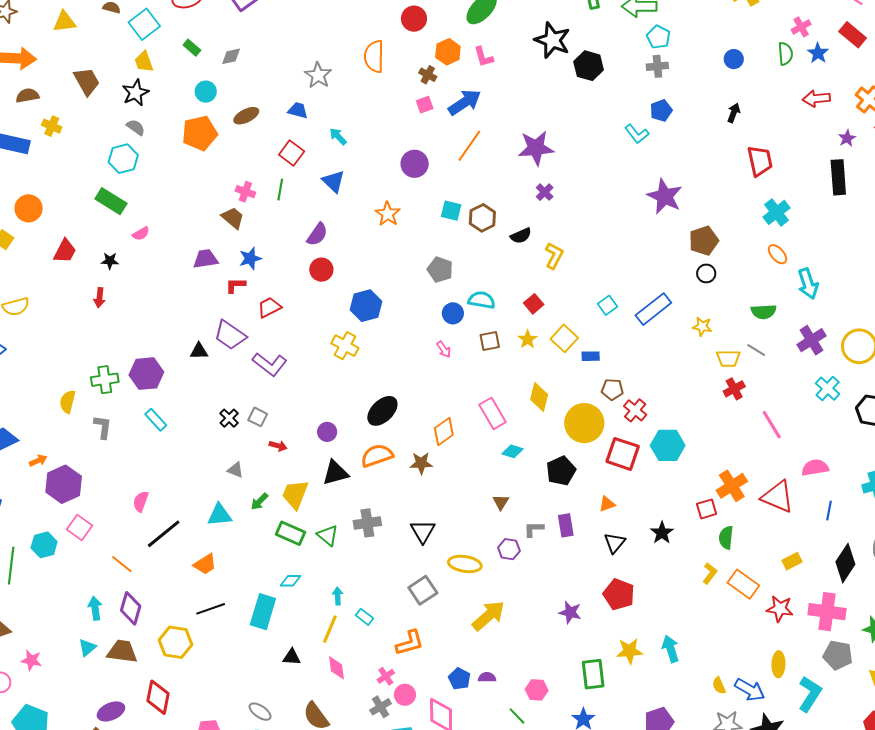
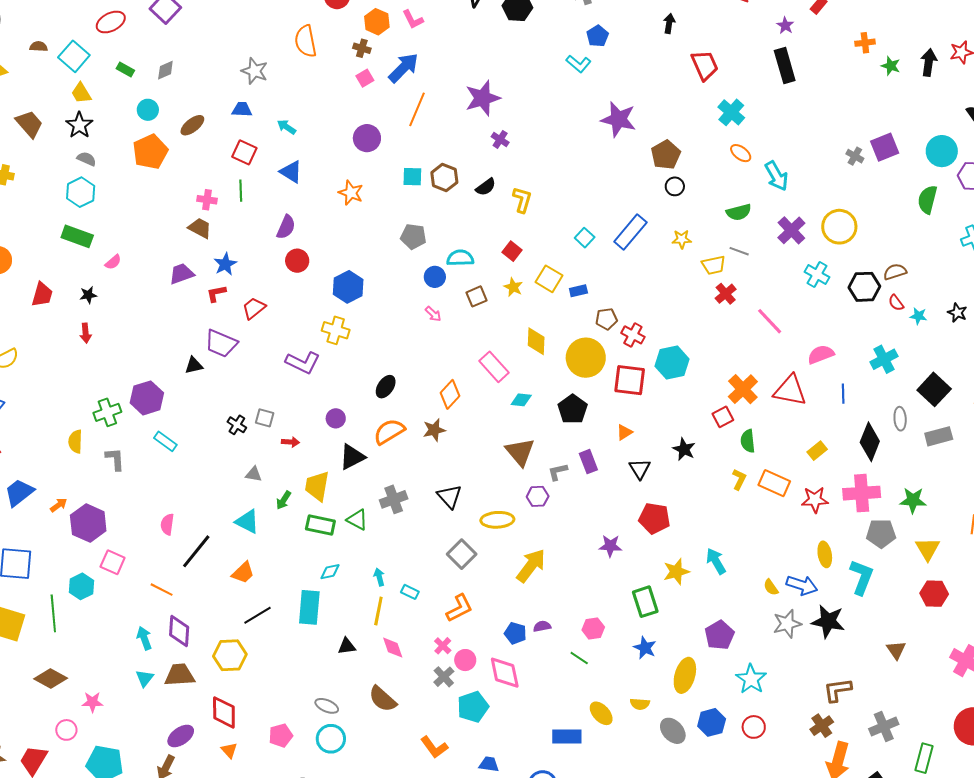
purple L-shape: (270, 364) -> (303, 363), moved
black ellipse: (382, 411) -> (386, 387), size x0.7
brown triangle: (501, 502) -> (520, 452), size x1.8
cyan triangle: (220, 515) -> (247, 522), turned 44

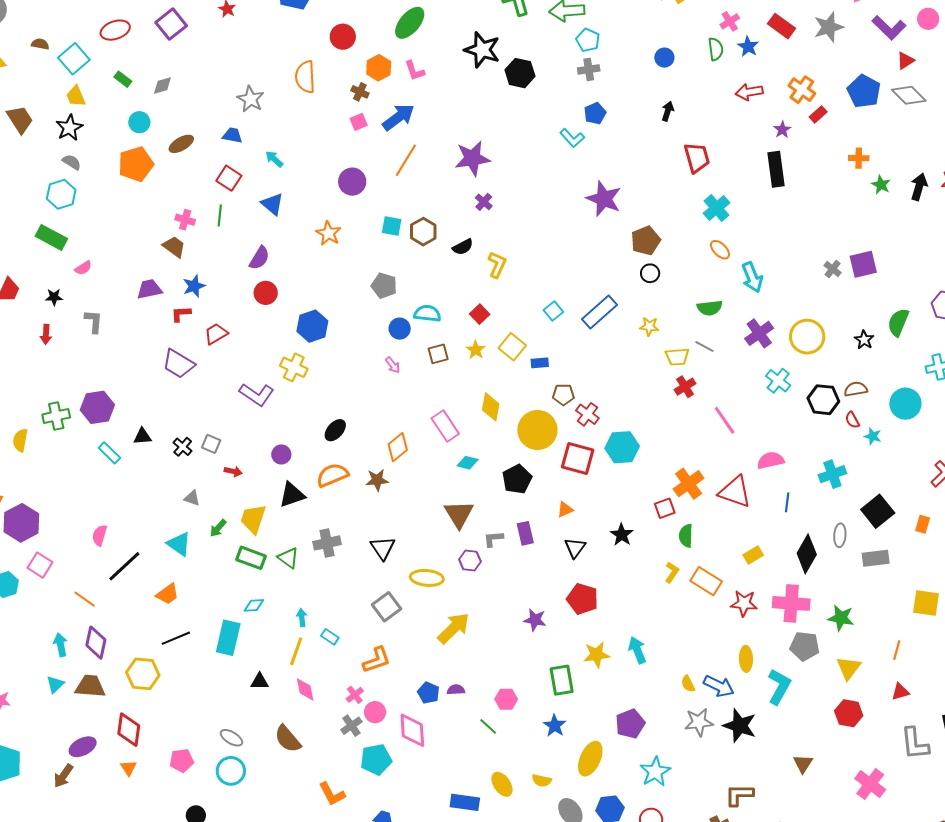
cyan circle: (942, 151) -> (905, 404), moved
black star: (957, 313) -> (864, 340), moved
black triangle: (194, 365) -> (142, 436), moved
gray L-shape: (115, 459) -> (94, 321), moved

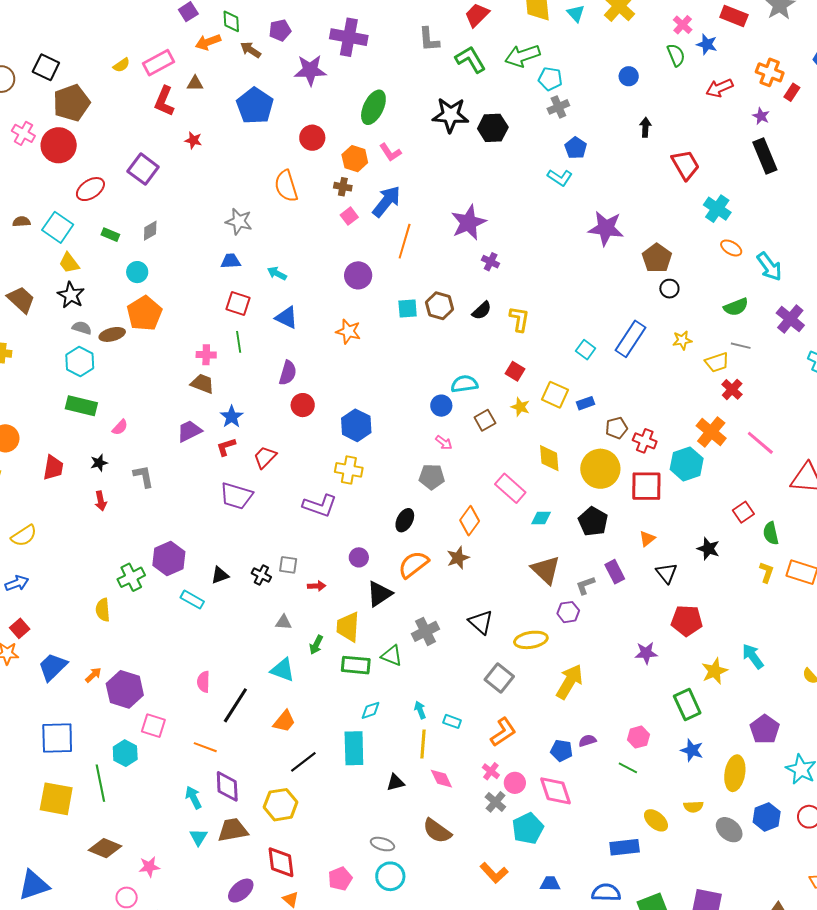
brown ellipse: (181, 144) -> (112, 334), moved, turned 30
gray pentagon: (384, 286) -> (432, 477), moved
pink line: (725, 420) -> (760, 443), moved
orange cross: (689, 484) -> (711, 432), moved

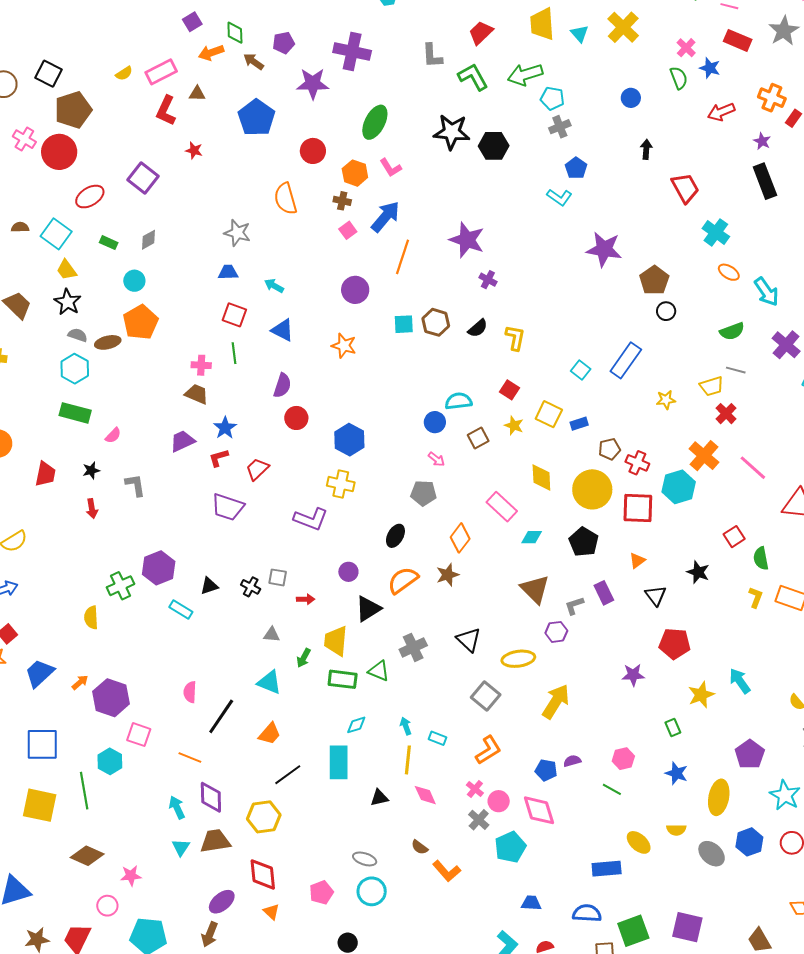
purple star: (469, 223) -> (467, 240), turned -30
yellow star: (682, 340) -> (666, 400), moved
green rectangle: (687, 705) -> (673, 727), size x0.6
brown semicircle: (437, 831) -> (420, 847), size x0.6
orange L-shape: (494, 873) -> (447, 871), moved

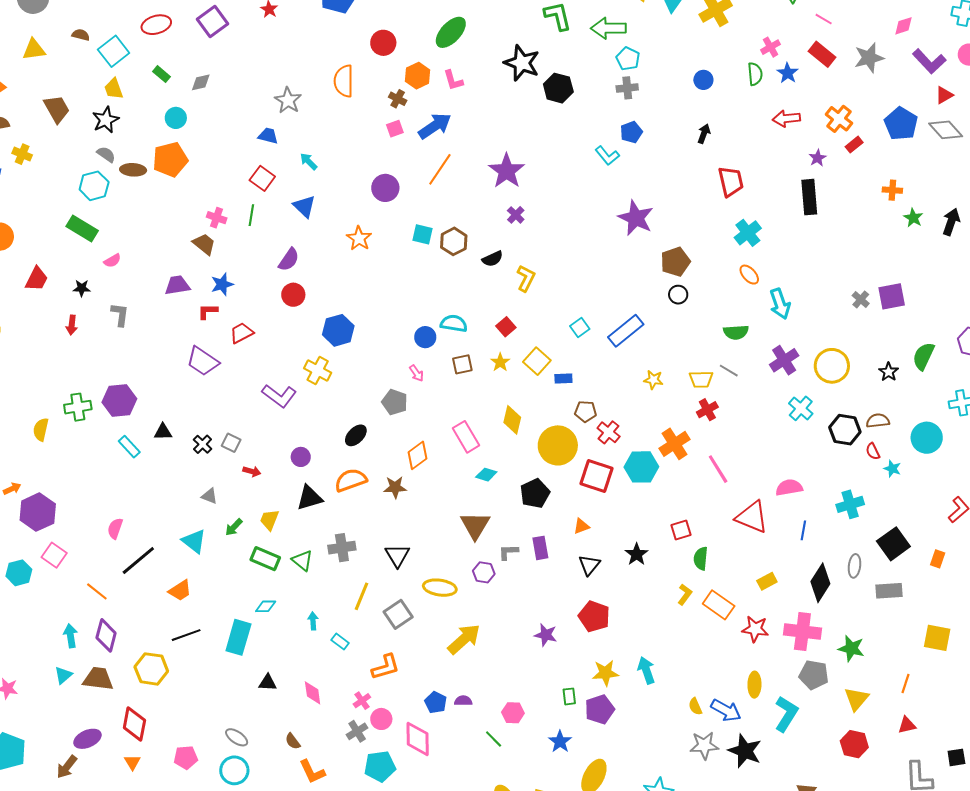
yellow trapezoid: (336, 641) -> (269, 520), size x0.7
purple pentagon: (750, 754) -> (600, 709), moved
yellow line: (408, 760) -> (361, 596), moved

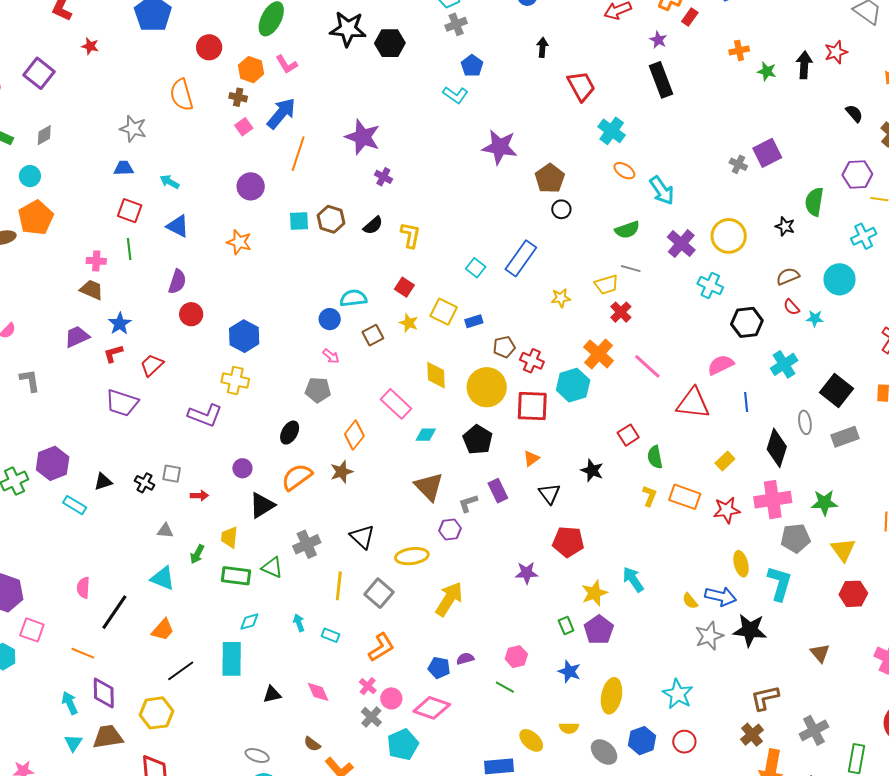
black hexagon: (845, 430) -> (747, 322), moved
pink diamond: (418, 739) -> (432, 708), turned -54

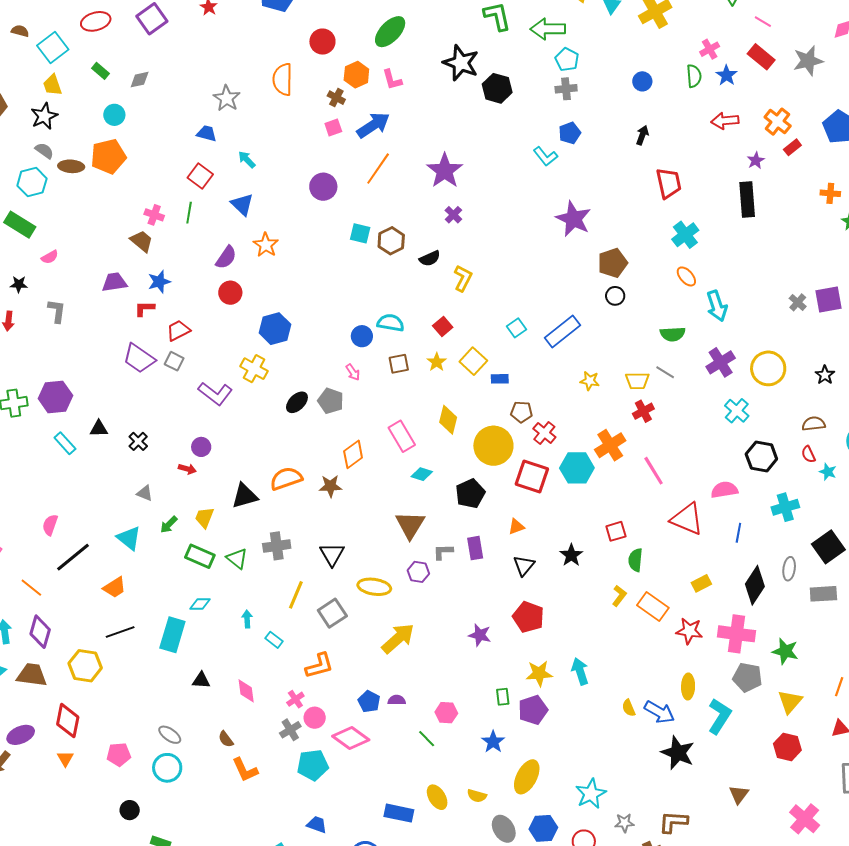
orange star: (239, 242) -> (266, 245), moved
black ellipse: (290, 433) -> (297, 402), moved
purple circle: (242, 468) -> (201, 447), moved
gray square: (172, 474) -> (174, 361), moved
gray star: (709, 636) -> (624, 823), moved, size x0.7

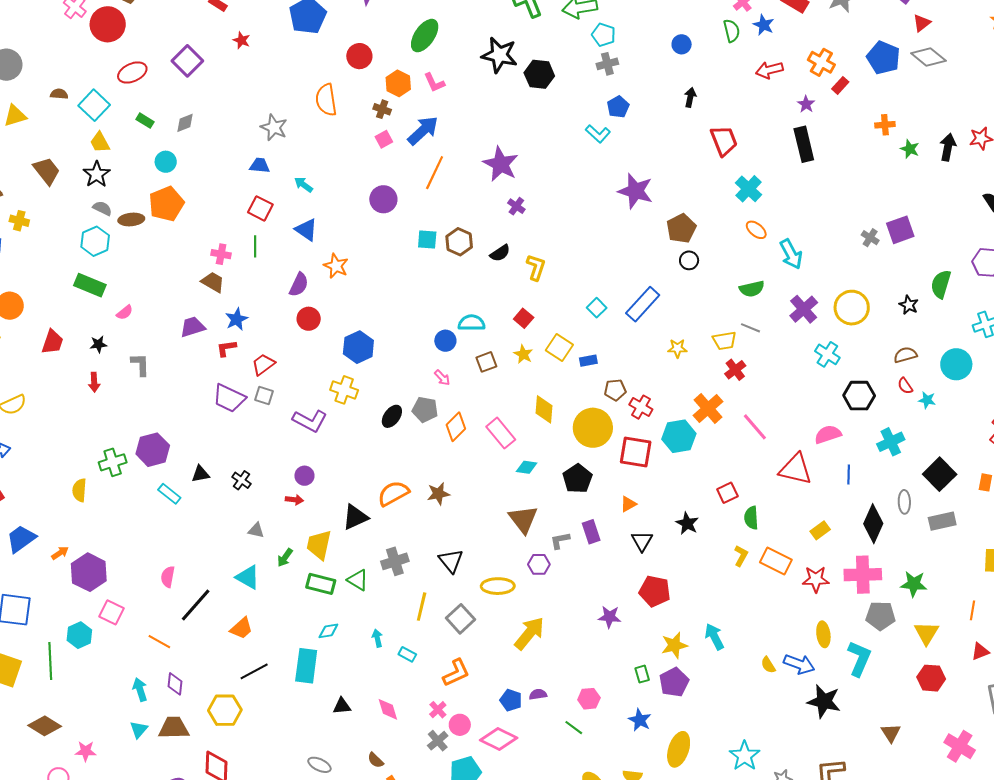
orange diamond: (353, 454) -> (456, 427), moved
yellow trapezoid: (204, 517) -> (319, 545), size x1.4
purple diamond: (40, 632) -> (175, 684), size x0.7

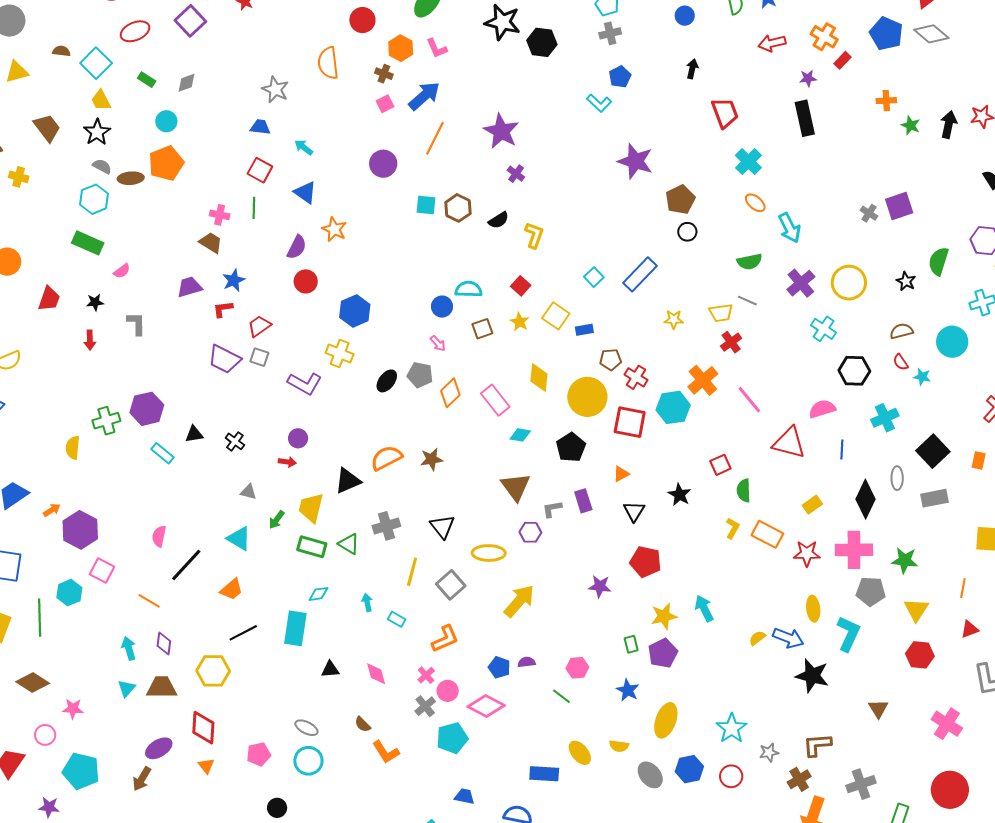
purple star: (806, 104) -> (808, 78), turned 30
yellow semicircle: (768, 665) -> (757, 638), turned 84

